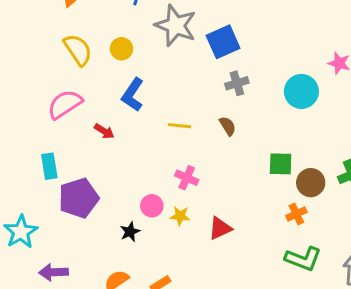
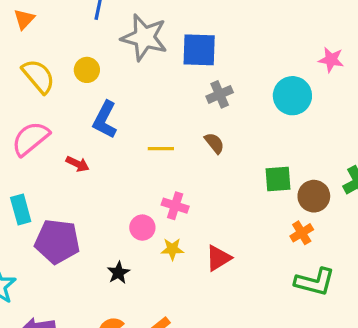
blue square: (223, 42) -> (199, 50), turned 32
purple pentagon: (79, 198) -> (57, 241), turned 30
pink circle: (152, 206) -> (142, 228), moved

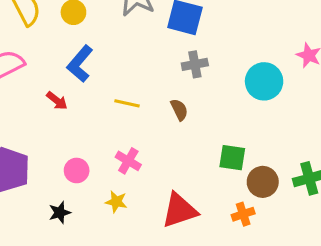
red arrow: (78, 164) -> (57, 101), moved
pink circle: (142, 228) -> (77, 170), moved
red triangle: (218, 258) -> (180, 210), moved, size x1.4

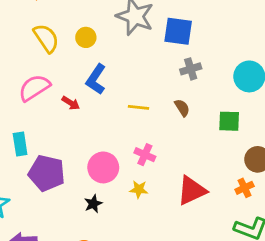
red arrow: (57, 101) -> (71, 103), moved
green square: (232, 158) -> (229, 121), moved
pink circle: (77, 170) -> (103, 167), size x1.5

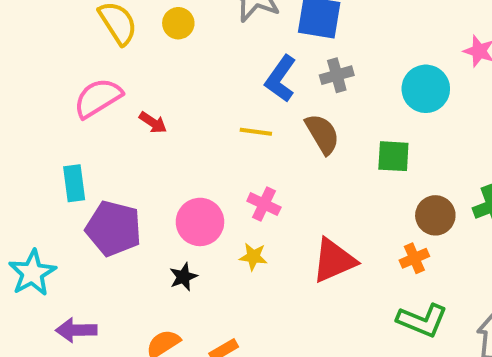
blue L-shape: (96, 79) -> (281, 79), moved
brown semicircle: (182, 108) -> (322, 134), size x1.5

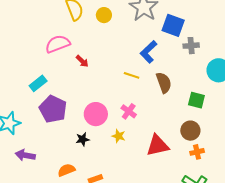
gray cross: (337, 75) -> (191, 46), moved
cyan rectangle: (74, 183) -> (38, 83), turned 48
brown circle: (435, 215) -> (190, 131), moved

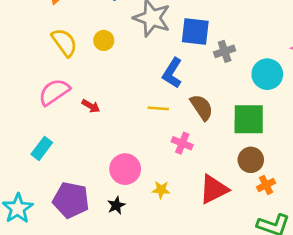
green square: (196, 100) -> (249, 119), size x1.5
purple pentagon: (53, 109) -> (71, 200), moved
pink cross: (129, 111) -> (182, 143), moved

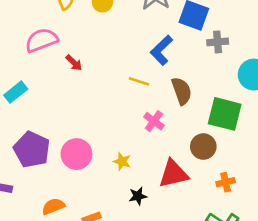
brown circle: (251, 160) -> (203, 147), moved
pink circle: (125, 169) -> (76, 154), moved
black star: (116, 205) -> (138, 196), moved

